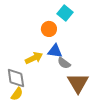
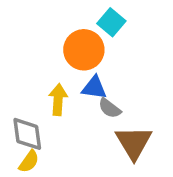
orange circle: (49, 29) -> (84, 50), size x1.5
yellow arrow: (34, 58) -> (58, 100), turned -60

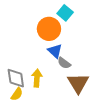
blue triangle: (94, 88) -> (55, 51), turned 35
yellow arrow: (58, 100) -> (37, 78), moved

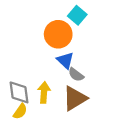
brown triangle: (78, 83) -> (75, 98), moved, turned 30

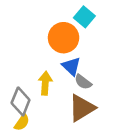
gray diamond: (19, 92) -> (21, 101), turned 30
yellow arrow: (44, 92) -> (45, 83), moved

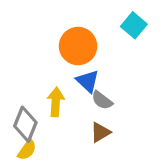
cyan square: (84, 17) -> (134, 25), moved
brown triangle: (82, 108) -> (100, 132), size x0.6

